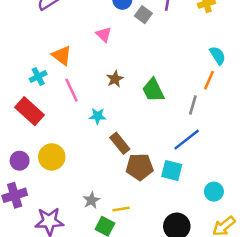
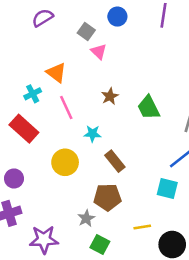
gray square: (143, 15) -> (86, 31), moved
yellow circle: (52, 157) -> (65, 162), moved
brown pentagon: (140, 167) -> (107, 197), moved
yellow line: (121, 209) -> (142, 227), moved

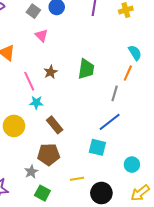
gray square: (86, 31) -> (33, 11), moved
pink line: (66, 107) -> (29, 81), moved
green trapezoid: (149, 107) -> (86, 69), moved, turned -145

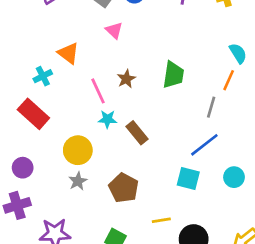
brown rectangle: (55, 125) -> (137, 133), moved
brown pentagon: (49, 154) -> (124, 188), turned 30
cyan circle: (132, 165) -> (234, 177), moved
gray star: (31, 172) -> (78, 181), moved

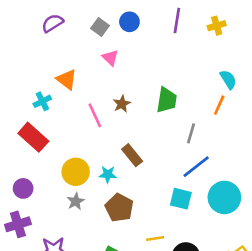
gray line: (211, 107) -> (191, 133), moved
cyan star: (107, 119) -> (108, 174), moved
cyan circle: (234, 177) -> (224, 197), size x1.6

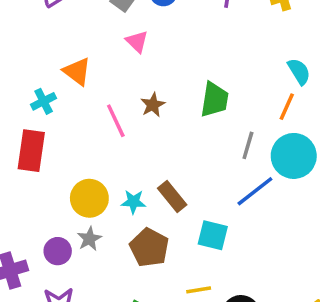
red rectangle: (33, 137) -> (31, 151), turned 56
brown rectangle: (132, 155) -> (172, 196), moved
purple circle: (23, 188) -> (58, 251), moved
cyan circle: (224, 197) -> (294, 156), moved
cyan square: (181, 199) -> (213, 235), moved

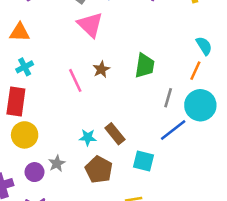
pink triangle: (137, 41) -> (90, 25), size x1.6
orange triangle: (77, 71) -> (20, 32), moved, turned -35
yellow circle: (89, 198) -> (25, 135), moved

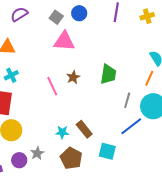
pink triangle: (90, 25) -> (64, 41), turned -40

